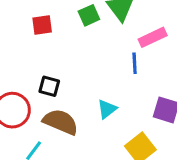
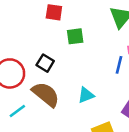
green square: (89, 15) -> (75, 36), moved

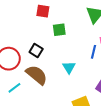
cyan triangle: (86, 95) -> (69, 67), moved, turned -40

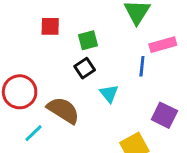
red square: (43, 11) -> (50, 26), moved
black square: (36, 51) -> (85, 68), moved, turned 32

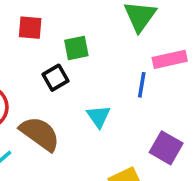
black square: (85, 68) -> (55, 78), moved

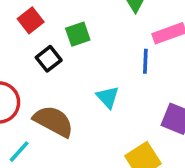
red square: (30, 28) -> (31, 20), turned -35
black square: (55, 78) -> (49, 59), moved

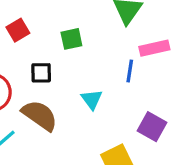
red square: (31, 20) -> (18, 30), moved
black square: (49, 59) -> (41, 73), moved, turned 30

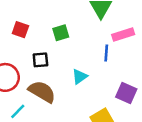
red square: (18, 30) -> (20, 30), turned -35
cyan triangle: (92, 99) -> (80, 77), turned 35

